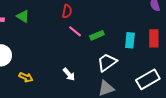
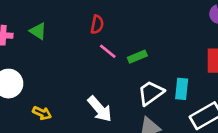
cyan rectangle: (130, 40) -> (182, 89), moved
white arrow: (69, 74) -> (100, 109), size x1.5

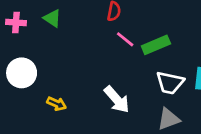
green rectangle: (137, 57) -> (156, 45), size x1.4
white trapezoid: (151, 93) -> (170, 83), turned -132

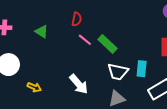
green triangle: (52, 18) -> (42, 32), moved
green rectangle: (156, 45) -> (108, 44), turned 66

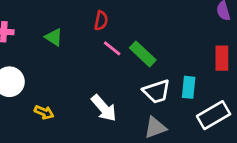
white trapezoid: (118, 72) -> (157, 91), turned -30

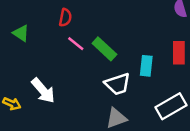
cyan rectangle: (189, 87) -> (146, 66), moved
white arrow: (104, 108) -> (43, 91), moved

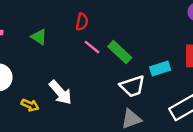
cyan rectangle: (146, 66) -> (160, 69), turned 66

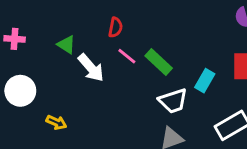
cyan rectangle: (160, 69) -> (205, 81), turned -42
white arrow: (60, 93) -> (91, 68), moved

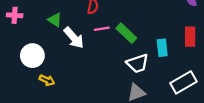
pink line: (127, 56) -> (102, 29), turned -48
cyan rectangle: (205, 81) -> (162, 48), turned -36
white circle: (20, 91) -> (32, 56), moved

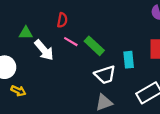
green triangle: (55, 20) -> (26, 33), turned -32
pink line: (102, 29) -> (71, 42), turned 40

